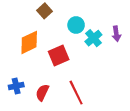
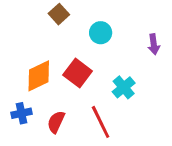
cyan cross: (93, 38) -> (124, 87), moved
orange diamond: (29, 42) -> (39, 76), moved
red square: (59, 56) -> (78, 73), turned -30

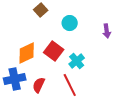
cyan cross: (124, 87) -> (77, 61), moved
blue cross: (21, 113) -> (15, 79), size x1.5

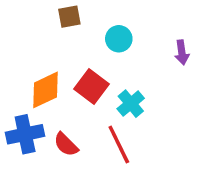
brown square: (41, 10) -> (69, 17), turned 32
red semicircle: (39, 85) -> (66, 144), turned -70

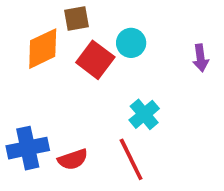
red square: (92, 86) -> (95, 60), moved
orange diamond: (45, 90) -> (43, 49), moved
red semicircle: (66, 144) -> (73, 159), turned -64

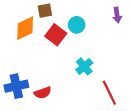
purple arrow: (201, 58) -> (117, 15), moved
red line: (131, 159) -> (109, 93), moved

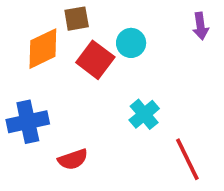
blue cross: (16, 86) -> (28, 122), moved

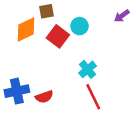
purple arrow: (200, 26) -> (122, 16), turned 63
blue cross: (28, 122) -> (17, 91), moved
red line: (187, 159) -> (93, 97), moved

